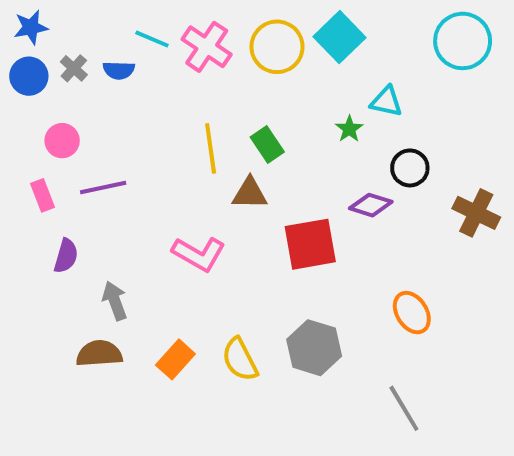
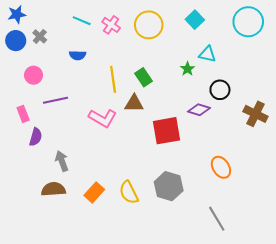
cyan square: (340, 37) -> (195, 20), moved, size x0.7
pink cross: (207, 47) -> (111, 25), size x0.7
blue semicircle: (119, 70) -> (77, 55), moved
pink rectangle: (43, 195) -> (23, 114), moved
pink L-shape: (199, 254) -> (103, 118), moved

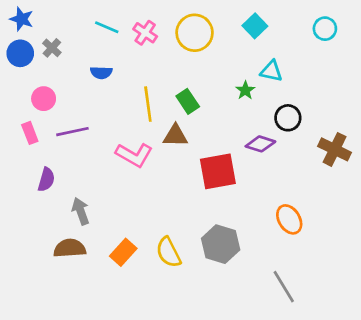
blue star: (17, 14) -> (22, 19), turned 30
cyan circle: (248, 22) -> (325, 29), size x0.6
pink rectangle: (23, 114) -> (30, 133), moved

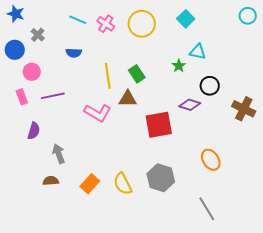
cyan circle: (325, 29) -> (248, 16), moved
blue circle: (20, 53) -> (15, 50), moved
brown semicircle: (70, 248) -> (51, 181), size x0.7

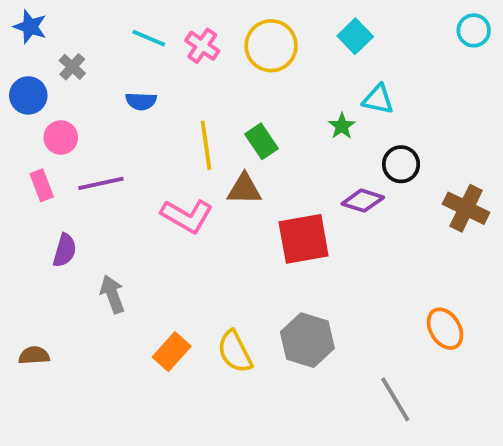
orange ellipse: (211, 160) -> (445, 329), moved
brown semicircle: (51, 181) -> (34, 355), moved

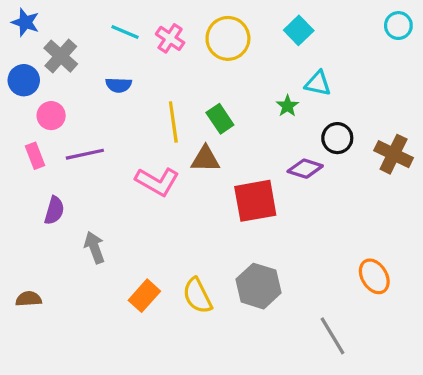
gray cross: (72, 67) -> (61, 56), size x1.5
brown cross: (466, 208) -> (394, 154), moved

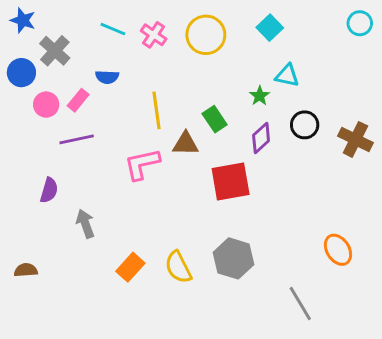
green rectangle: (220, 119) -> (215, 119), moved
pink rectangle: (35, 156) -> (78, 100), moved, turned 60
purple diamond: (305, 169) -> (261, 138), moved, turned -60
pink L-shape: (157, 182) -> (142, 164), turned 138

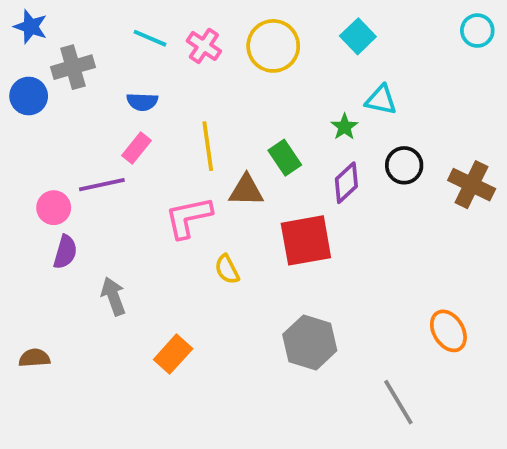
gray cross: (55, 51) -> (73, 67), turned 32
pink rectangle: (78, 100) -> (136, 148), moved
pink circle: (46, 105) -> (54, 208), moved
yellow semicircle: (178, 267) -> (227, 269), moved, size x0.7

